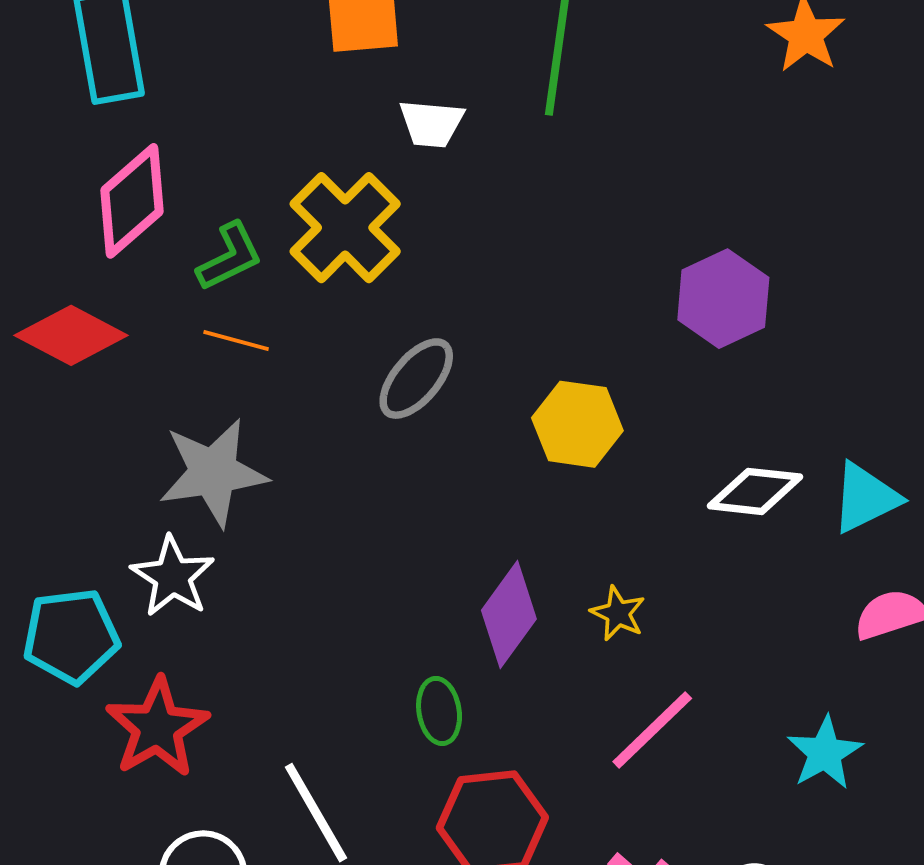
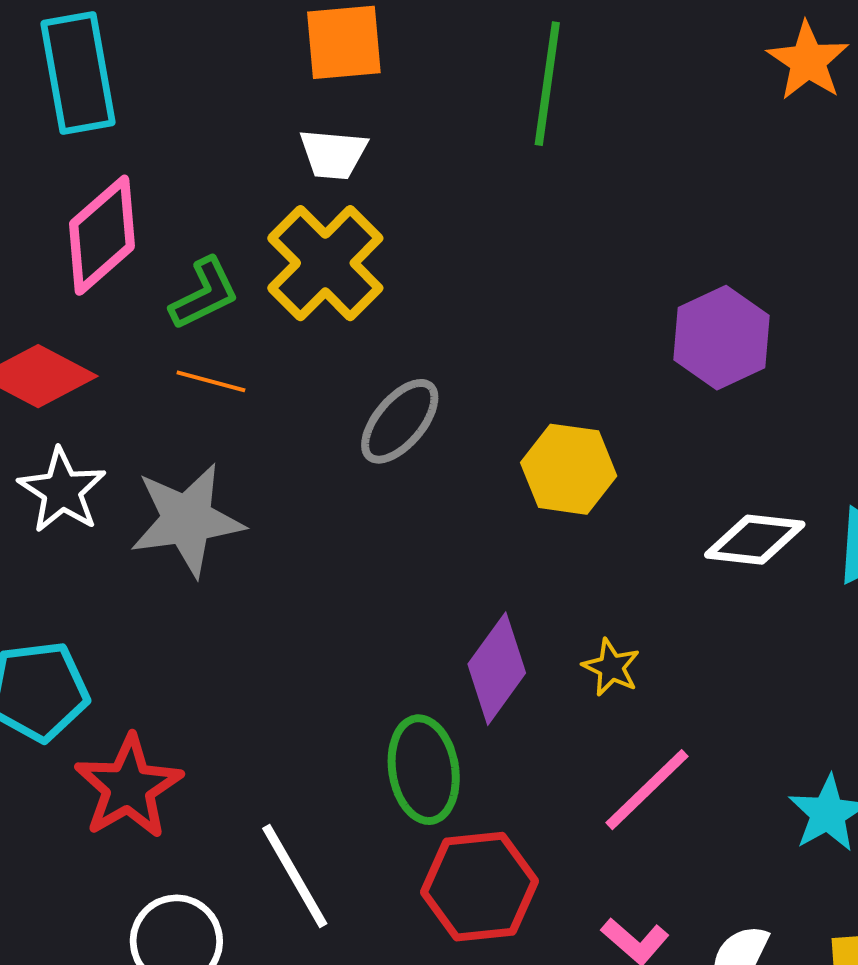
white trapezoid: (431, 124) -> (333, 154), moved
white star: (173, 577) -> (62, 490), moved
green ellipse: (439, 711) -> (424, 770), size x1.5

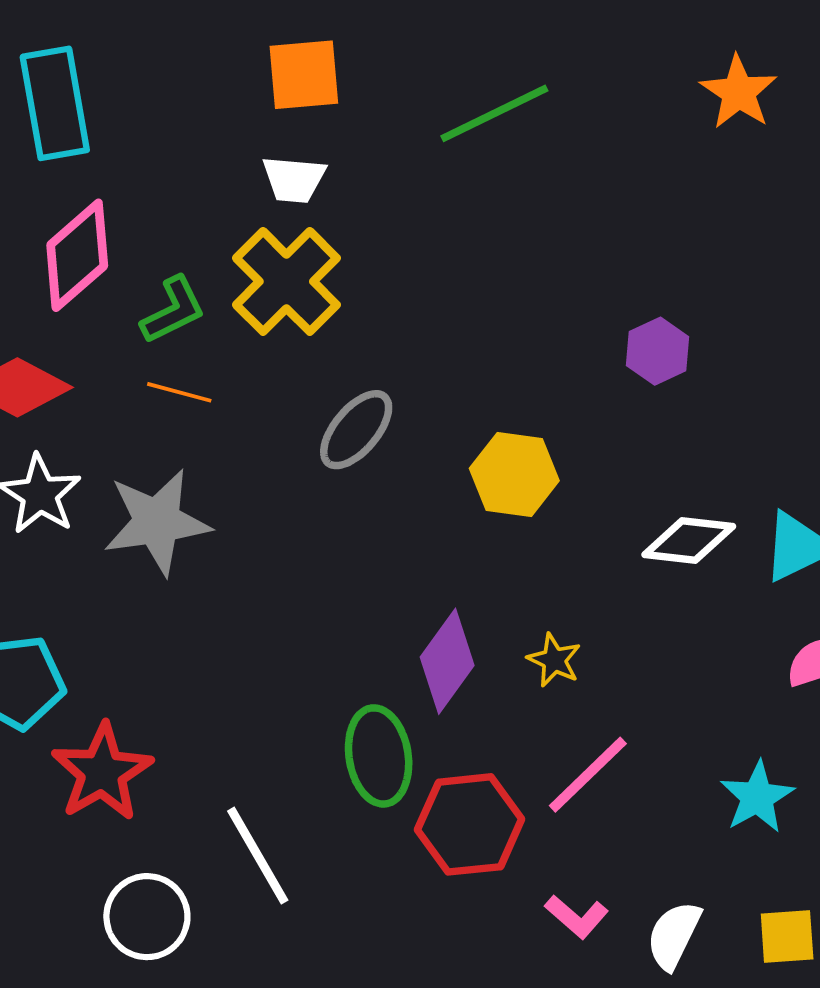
green line: (547, 84) -> (494, 113), turned 56
purple hexagon: (721, 338) -> (658, 351), size x0.7
red hexagon: (480, 887) -> (470, 824), moved

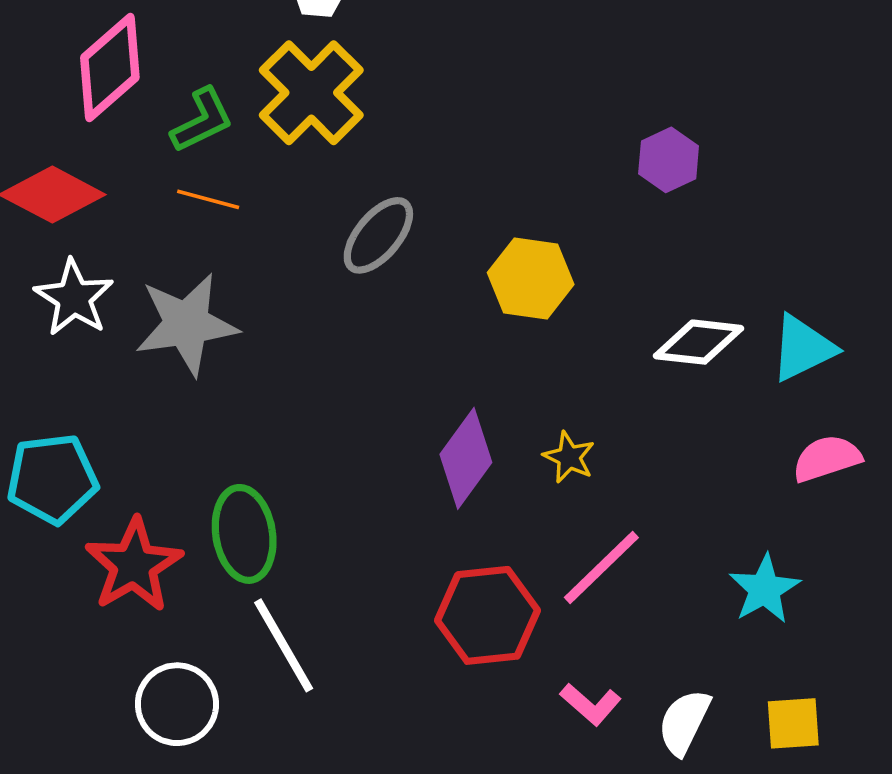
green ellipse: (379, 756) -> (244, 534), moved

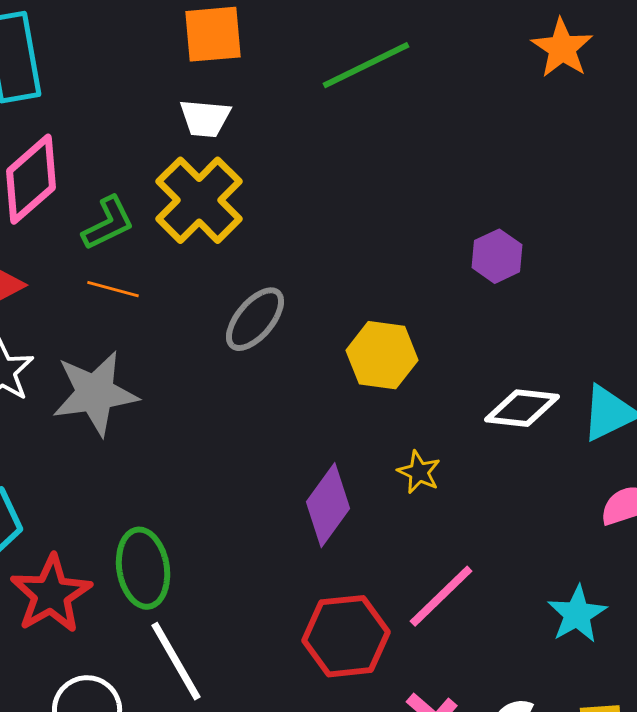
yellow star: (569, 457) -> (419, 472), moved

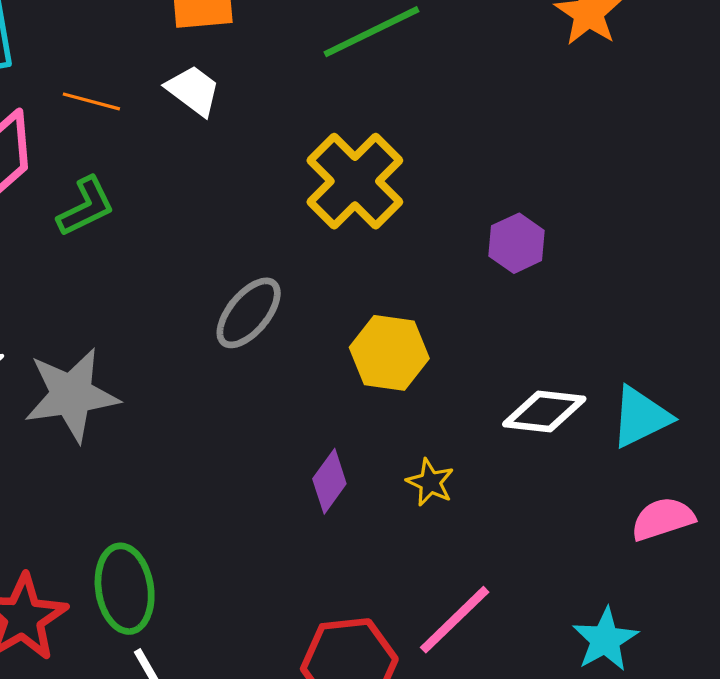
white trapezoid: (205, 118) -> (193, 90), turned -148
yellow cross: (199, 200) -> (355, 181), moved
orange line: (113, 289) -> (91, 101), moved
purple diamond: (328, 505) -> (329, 481), moved, size x0.7

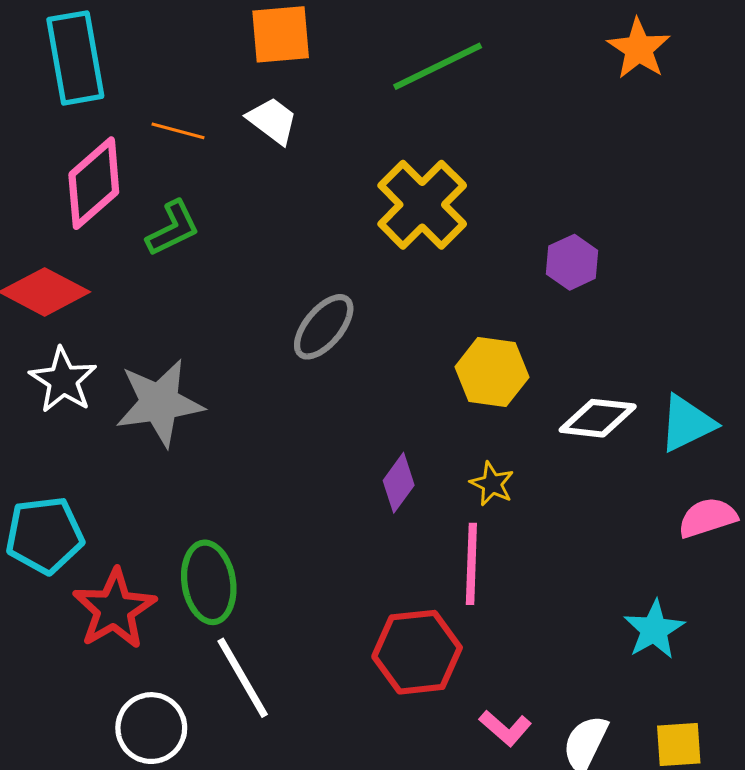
yellow hexagon: (389, 353) -> (492, 372), moved
pink line: (455, 620) -> (471, 564), moved, turned -44

